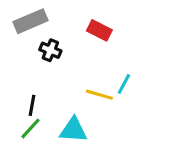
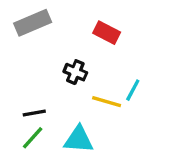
black cross: (50, 50) -> (75, 72), moved
black line: (32, 105) -> (34, 113), turned 70

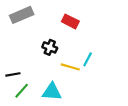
black line: (34, 113) -> (13, 74), moved

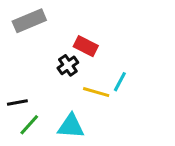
red rectangle: (70, 21) -> (86, 46), moved
black cross: (50, 47) -> (68, 65), turned 32

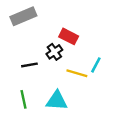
black line: (17, 102) -> (29, 65), moved
green line: (29, 125) -> (23, 99), turned -54

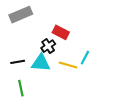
black line: (29, 65) -> (18, 62), moved
cyan triangle: (57, 101) -> (41, 63), moved

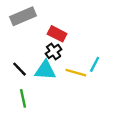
red rectangle: (61, 32) -> (57, 34), moved
black line: (18, 62) -> (19, 69), turned 56

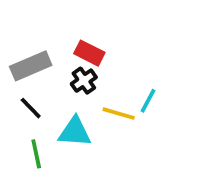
gray rectangle: (23, 16) -> (31, 66), moved
cyan triangle: (45, 70) -> (75, 132), moved

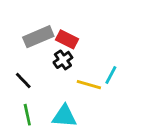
gray rectangle: (31, 66) -> (38, 37), moved
cyan triangle: (75, 132) -> (64, 116), moved

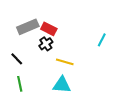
cyan line: (111, 75) -> (102, 40), moved
cyan triangle: (64, 116) -> (62, 85), moved

